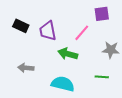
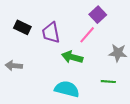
purple square: (102, 14) -> (98, 15), moved, turned -35
gray arrow: (26, 68) -> (14, 66), moved

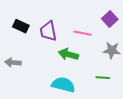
purple square: (98, 15) -> (110, 19), moved
pink line: (87, 35) -> (82, 33), turned 60

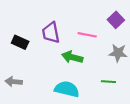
black rectangle: (21, 26) -> (20, 42), moved
gray arrow: (13, 62) -> (14, 82), moved

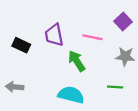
green arrow: (72, 57) -> (77, 61), turned 42

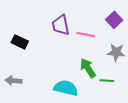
purple trapezoid: (54, 35) -> (61, 25), moved
green arrow: (77, 61) -> (88, 68), moved

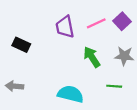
pink line: (86, 35) -> (96, 23), moved, turned -36
green arrow: (88, 68) -> (92, 57), moved

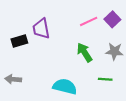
purple trapezoid: (65, 27) -> (41, 29), moved
black rectangle: (21, 45) -> (19, 41), turned -42

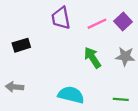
purple trapezoid: (41, 29) -> (61, 18), moved
green line: (105, 79) -> (121, 99), moved

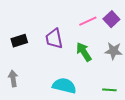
purple trapezoid: (61, 18) -> (54, 39), moved
gray arrow: (15, 87) -> (13, 79), turned 77

